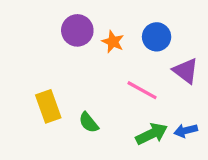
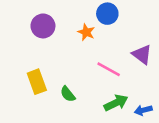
purple circle: (77, 30) -> (43, 26), moved
blue circle: (157, 37) -> (107, 14), moved
blue arrow: (186, 131) -> (143, 110), moved

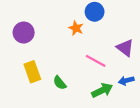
purple circle: (43, 26) -> (24, 33), moved
blue arrow: (143, 110) -> (126, 81), moved

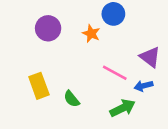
purple circle: (24, 33) -> (48, 28), moved
blue arrow: (126, 81) -> (143, 86), moved

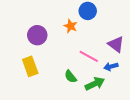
purple circle: (48, 28) -> (37, 35), moved
green semicircle: (72, 99) -> (71, 77), moved

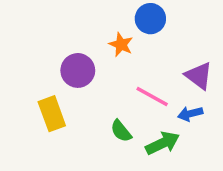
purple circle: (37, 35) -> (78, 70), moved

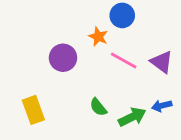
pink line: (152, 96) -> (124, 61), moved
yellow rectangle: (52, 114) -> (33, 110), moved
blue arrow: (190, 114) -> (162, 106), moved

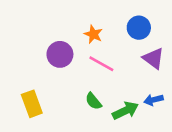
blue circle: (122, 15) -> (139, 28), moved
pink line: (124, 61) -> (101, 64), moved

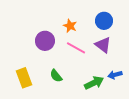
purple triangle: (154, 58) -> (103, 45), moved
green semicircle: (93, 101) -> (56, 76), moved

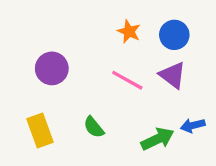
orange star: (70, 26) -> (129, 31), moved
purple circle: (45, 41) -> (52, 68), moved

